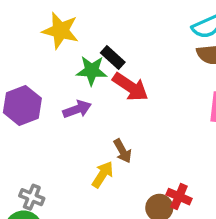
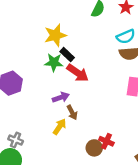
yellow star: (60, 31) -> (55, 35), moved, turned -30
purple arrow: (77, 109) -> (61, 97), moved

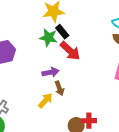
red cross: (106, 141) -> (89, 121), turned -32

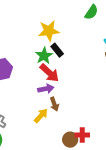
green star: (48, 38) -> (44, 56), turned 30
red arrow: (70, 51) -> (49, 73), moved

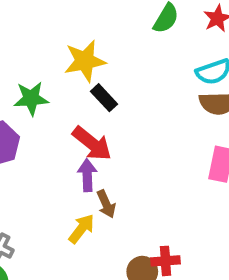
green star: (44, 56) -> (31, 98), moved, turned 30
purple arrow: (46, 89) -> (87, 175), turned -77

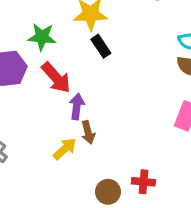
red arrow: (92, 143) -> (56, 78), moved
red cross: (165, 261) -> (143, 182), moved

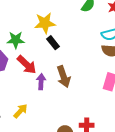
brown arrow: (88, 132) -> (64, 77), moved, size x1.5
yellow arrow: (65, 149) -> (20, 111), moved

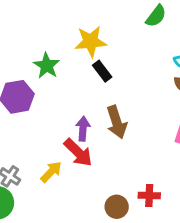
green star: (16, 40) -> (47, 66), turned 30
red arrow: (27, 65) -> (78, 153), moved

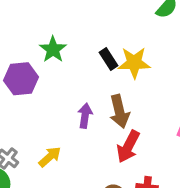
yellow star: (91, 42) -> (134, 63), moved
red arrow: (78, 153) -> (128, 147), moved, turned 68

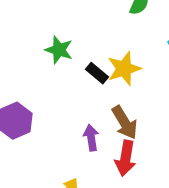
green star: (53, 49) -> (59, 50), moved
red arrow: (128, 147) -> (125, 158), moved

